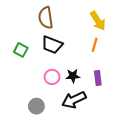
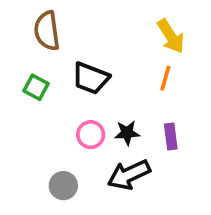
brown semicircle: (46, 18) -> (47, 31), moved

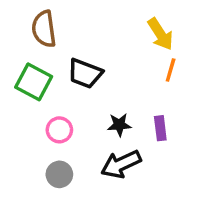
orange line: (165, 78) -> (171, 70), moved
green square: (36, 87) -> (34, 82), size x1.5
pink circle: (91, 135) -> (59, 130), moved

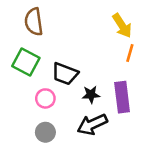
black trapezoid: (85, 73) -> (65, 74), moved
purple rectangle: (160, 128) -> (122, 97), size x1.6

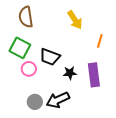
yellow arrow: (122, 26) -> (75, 20), moved
pink circle: (45, 98) -> (29, 69), moved
black arrow: (92, 124) -> (58, 100), moved

